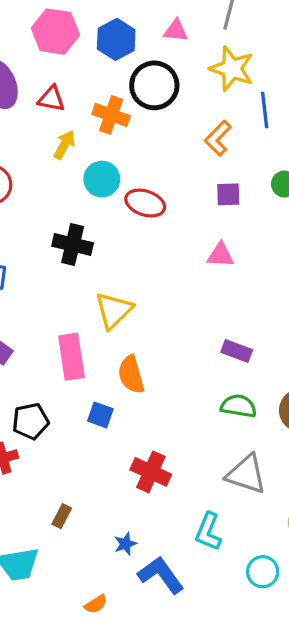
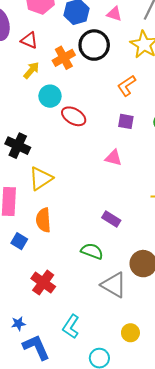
orange cross: (111, 115) -> (64, 58), turned 30
black cross: (73, 245) -> (18, 146), moved
green semicircle: (239, 406) -> (92, 251), moved
gray triangle: (246, 474) -> (114, 285), moved

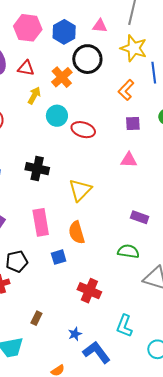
yellow triangle: (41, 178) -> (80, 190), moved
blue square: (19, 241) -> (59, 257), turned -35

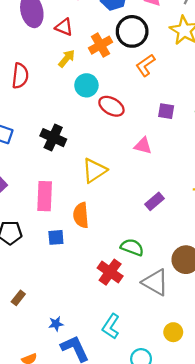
orange L-shape: (126, 90) -> (145, 65), moved
pink triangle: (129, 160) -> (143, 146), moved
purple rectangle: (140, 217) -> (155, 201), moved, turned -72
red cross: (89, 291) -> (110, 272), moved

